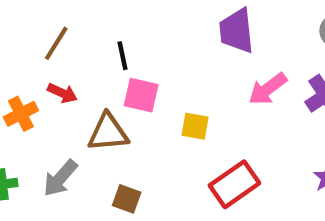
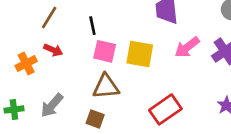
yellow square: (195, 126) -> (140, 54), moved, size x1.5
brown triangle: (108, 132) -> (106, 86), moved

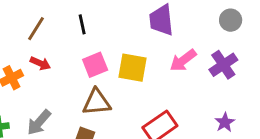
black line: (92, 26) -> (82, 24), moved
pink square: (105, 51) -> (95, 65), turned -35

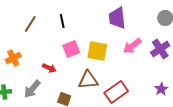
red arrow: (40, 63) -> (49, 68), moved
brown triangle: (97, 102) -> (88, 80), moved

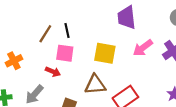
black line: (62, 21) -> (67, 30), moved
brown line: (30, 24) -> (45, 34), moved
pink square: (71, 49) -> (65, 53), moved, turned 30

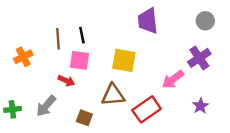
brown line: (45, 34) -> (58, 39), turned -36
pink arrow: (143, 48) -> (173, 79), moved
orange cross: (14, 61) -> (23, 57), moved

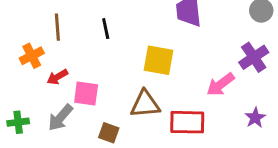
brown line: (58, 39) -> (57, 27), moved
pink square: (80, 60) -> (86, 94), moved
red arrow: (66, 81) -> (57, 77), moved, turned 126
red rectangle: (147, 109) -> (187, 122), turned 36

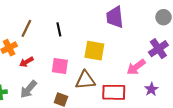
brown line: (57, 27) -> (26, 28), turned 30
pink square: (86, 94) -> (60, 66), moved
purple star: (255, 118) -> (151, 89), moved

